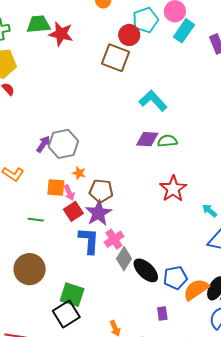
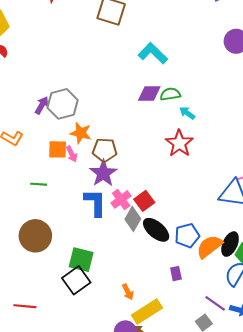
orange star: (79, 173) -> (81, 133), size x1.5
red square: (73, 211) -> (144, 201), moved
cyan arrow: (209, 211) -> (187, 113), moved

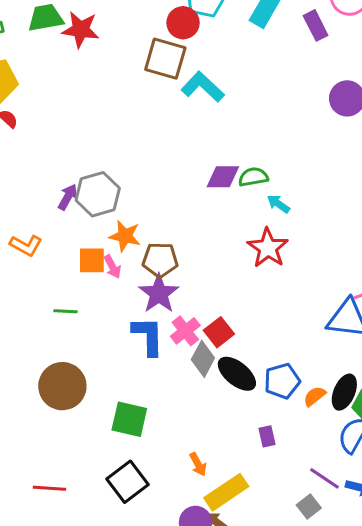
cyan L-shape: (153, 53) -> (203, 87), moved
orange semicircle: (209, 247) -> (315, 396), size x0.6
black square: (76, 280) -> (128, 482), moved

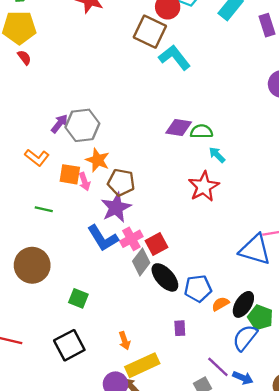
orange L-shape: (26, 245) -> (37, 158), moved
blue L-shape: (148, 336) -> (103, 238), turned 140
green square: (129, 419) -> (78, 298), size x0.7

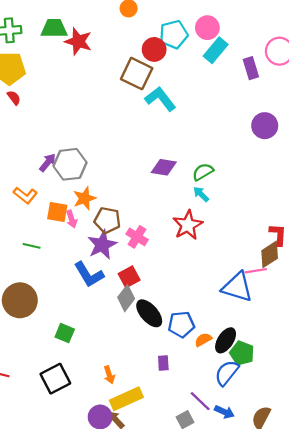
green semicircle: (201, 131) -> (203, 172), moved, turned -30
orange star: (98, 160) -> (85, 198), turned 30
pink cross: (131, 239) -> (137, 237), moved, turned -30
red square: (156, 244) -> (129, 277), moved

